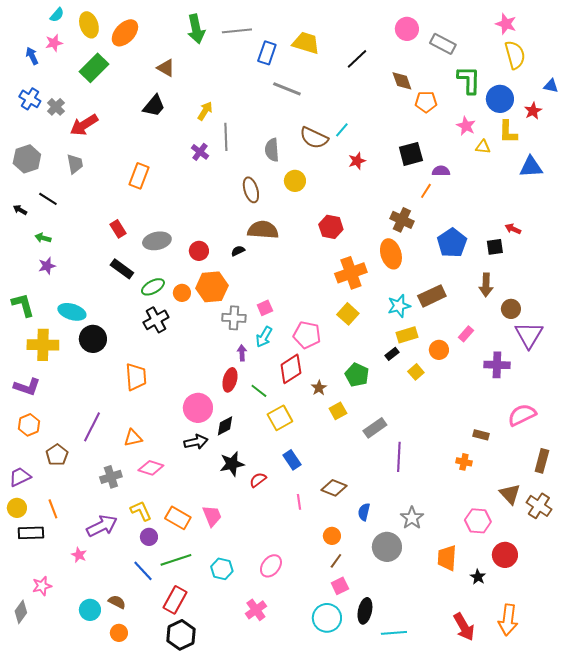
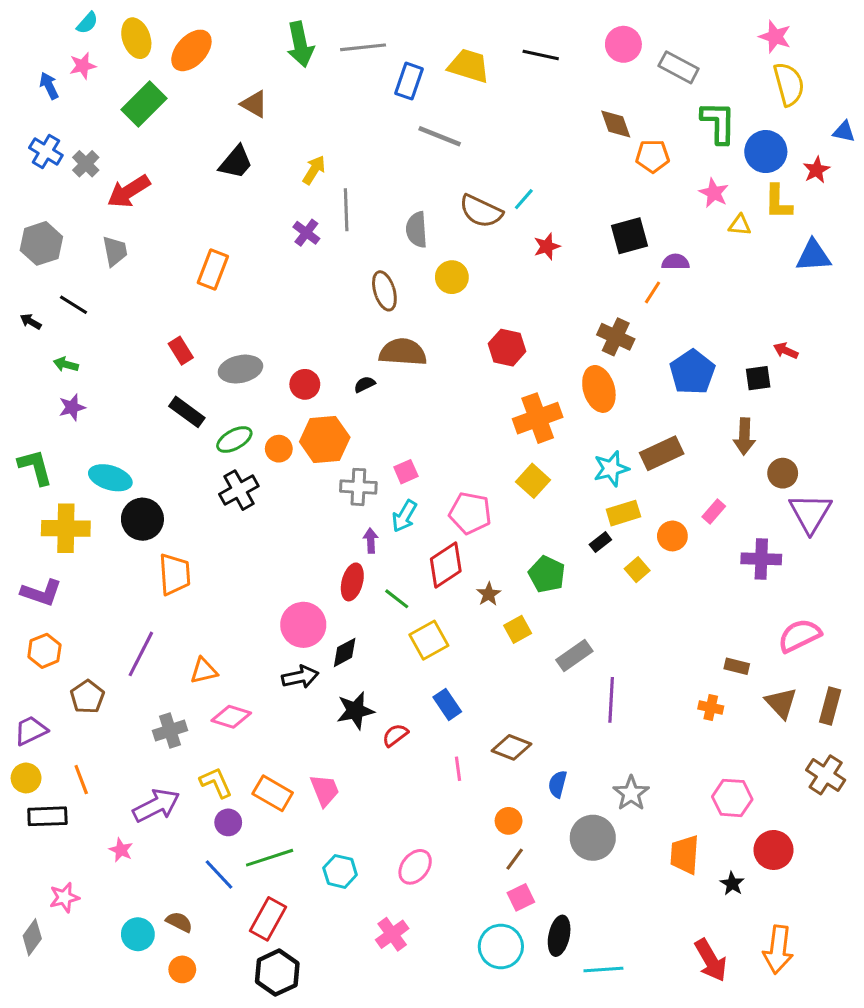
black line: (357, 59) -> (541, 55), moved, turned 55
orange trapezoid: (136, 377) -> (175, 574), moved
brown triangle: (510, 494) -> (781, 703), moved

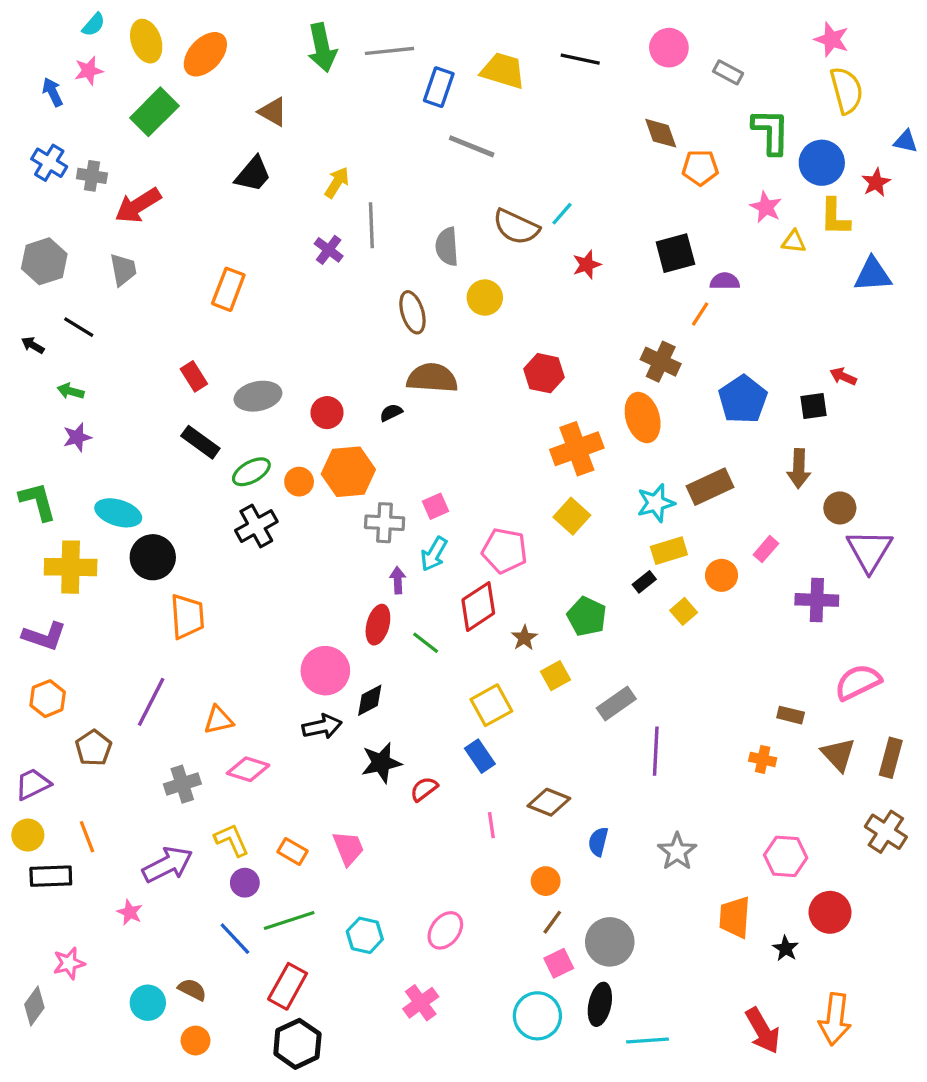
gray rectangle: (679, 67) -> (728, 72), size x0.7
gray cross: (86, 164) -> (92, 176), turned -36
yellow square: (429, 640) -> (491, 705), moved
orange rectangle: (273, 793) -> (292, 851), size x0.7
gray circle: (593, 838) -> (610, 942), moved

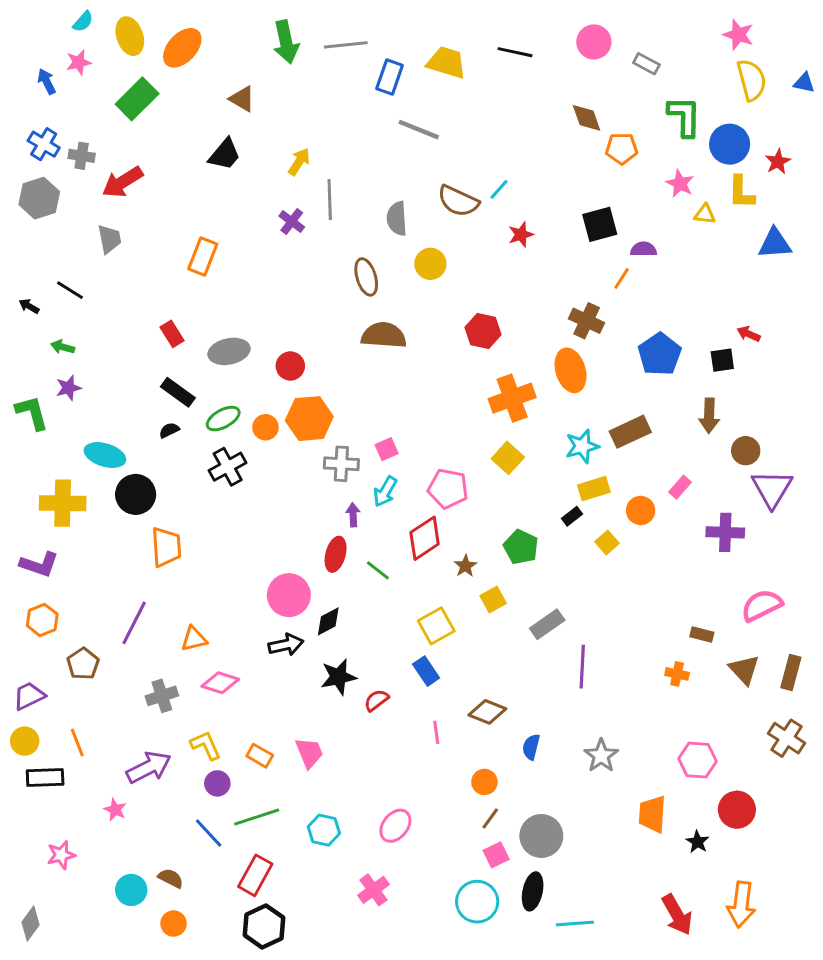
blue triangle: (906, 141) -> (804, 83), moved
gray hexagon: (44, 261) -> (39, 198), moved
black semicircle: (391, 413) -> (169, 430), moved
green L-shape: (38, 501) -> (32, 413), moved
gray diamond: (34, 1006) -> (31, 924), moved

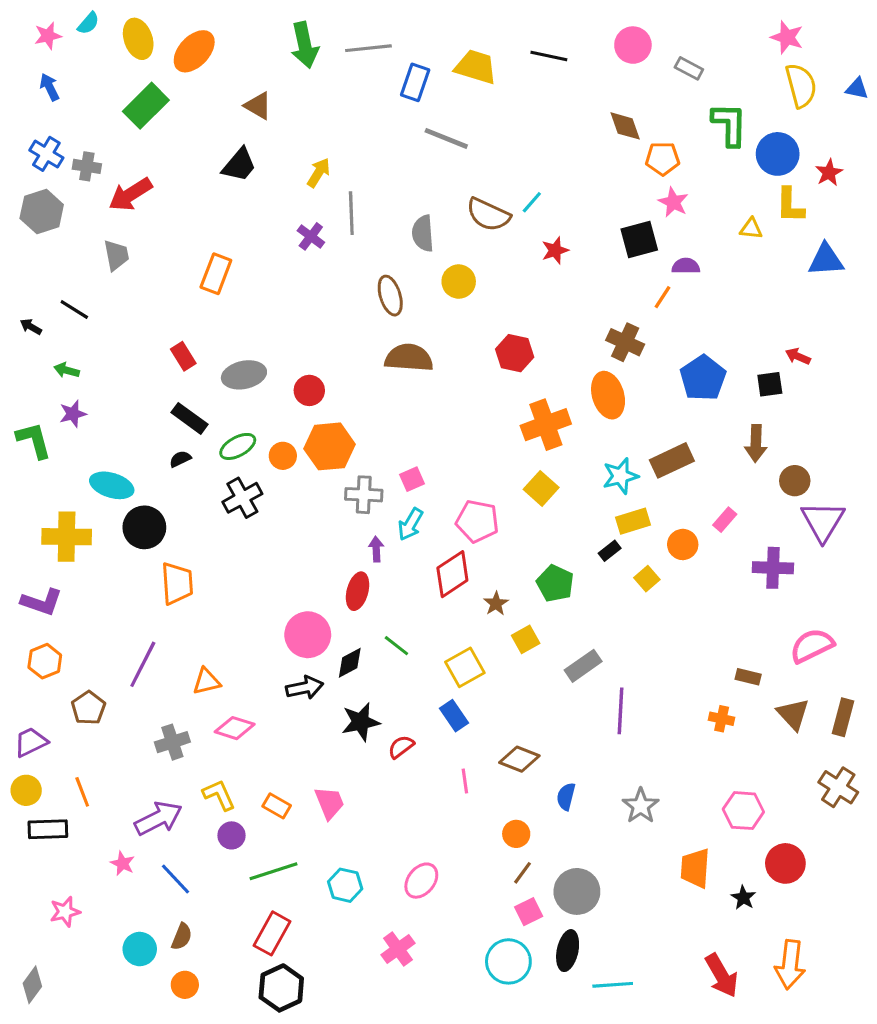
pink star: (79, 62) -> (48, 36), moved
pink star: (680, 184) -> (673, 202), moved
green line: (378, 570) -> (396, 646), moved
blue line: (209, 833) -> (175, 879), moved
brown semicircle: (171, 878) -> (182, 937), turned 85

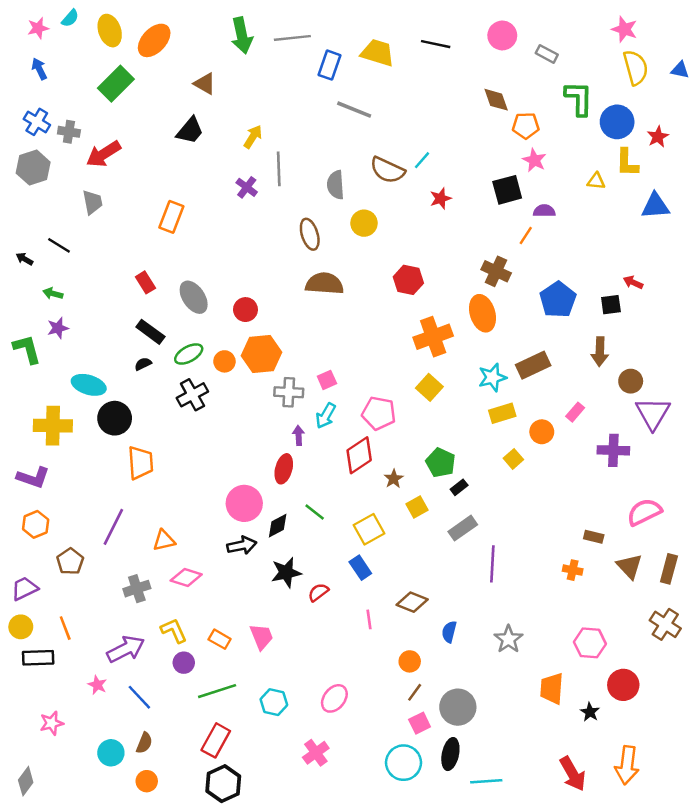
gray ellipse: (244, 375) -> (194, 297), turned 68
black rectangle: (610, 551) -> (459, 487), moved

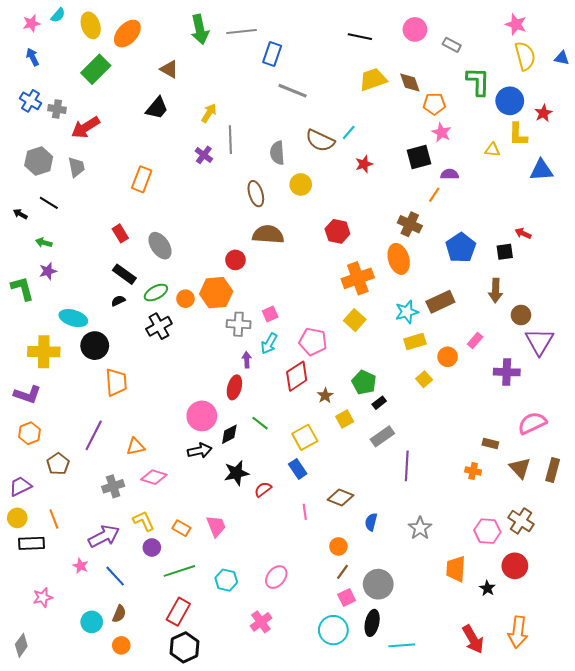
yellow trapezoid: (378, 53) -> (373, 79), moved, turned -36
gray hexagon: (33, 168) -> (39, 161), moved
red circle: (245, 310) -> (235, 260), moved
brown cross: (665, 624) -> (521, 521), moved

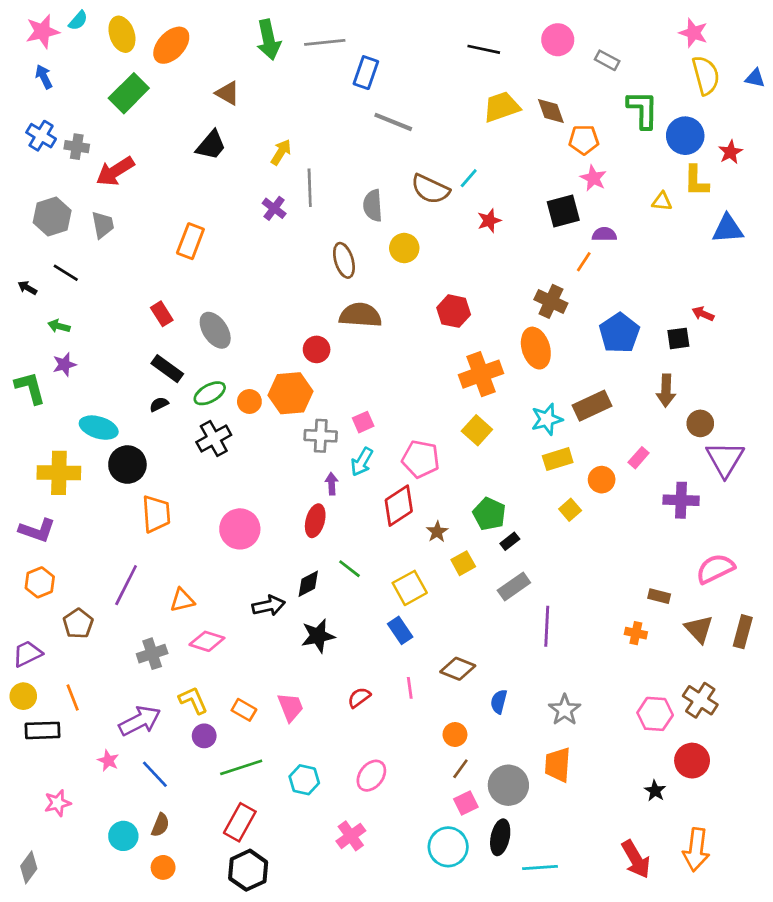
pink star: (32, 23) -> (42, 31), size x1.4
pink circle: (202, 416) -> (240, 529), moved
red semicircle: (263, 489) -> (359, 698), moved
orange trapezoid: (456, 569) -> (558, 765), moved

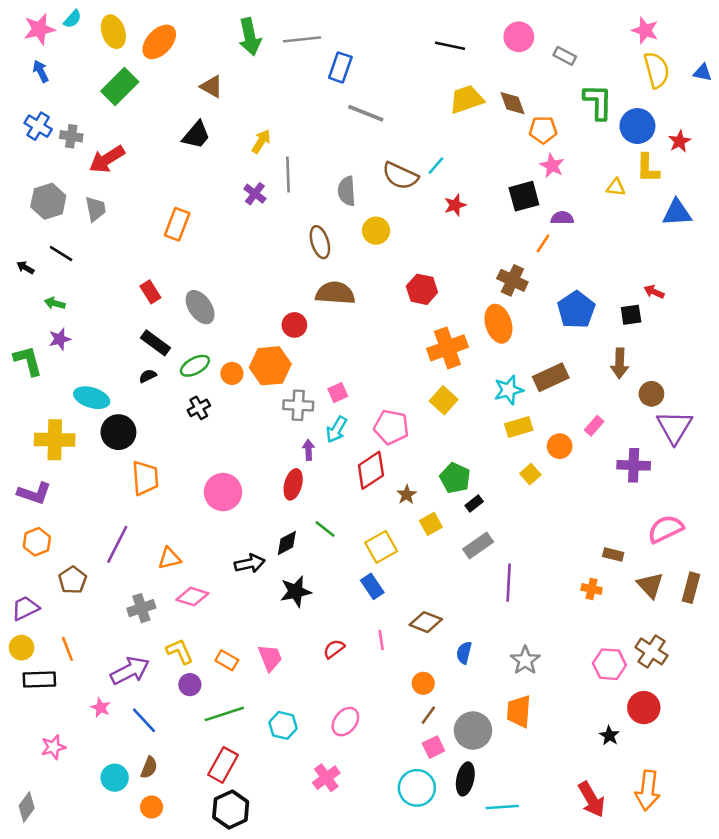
black cross: (214, 439) -> (199, 408), size x0.7

